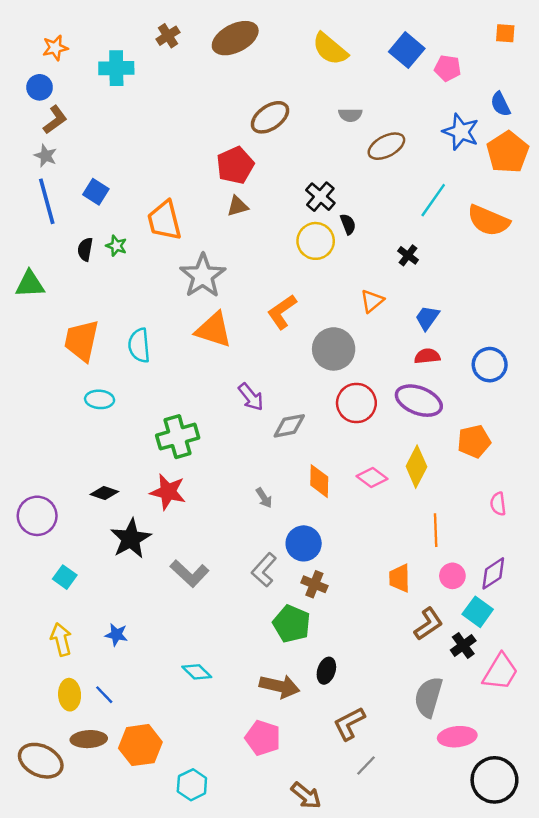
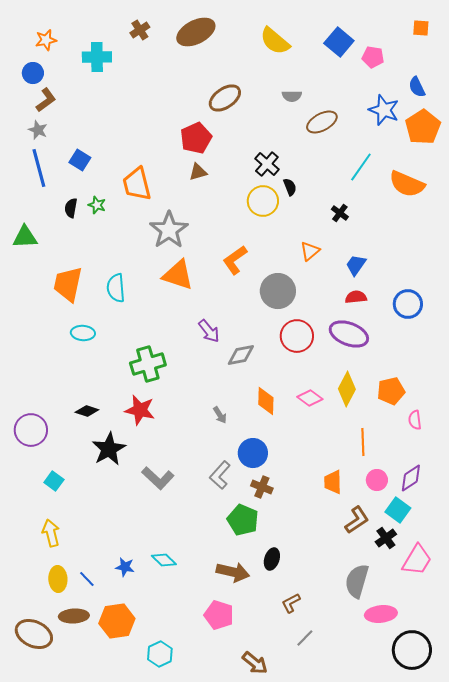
orange pentagon: (474, 441) -> (391, 391), moved
blue star: (116, 635) -> (125, 567), moved
brown L-shape: (349, 723) -> (291, 603), size x0.7

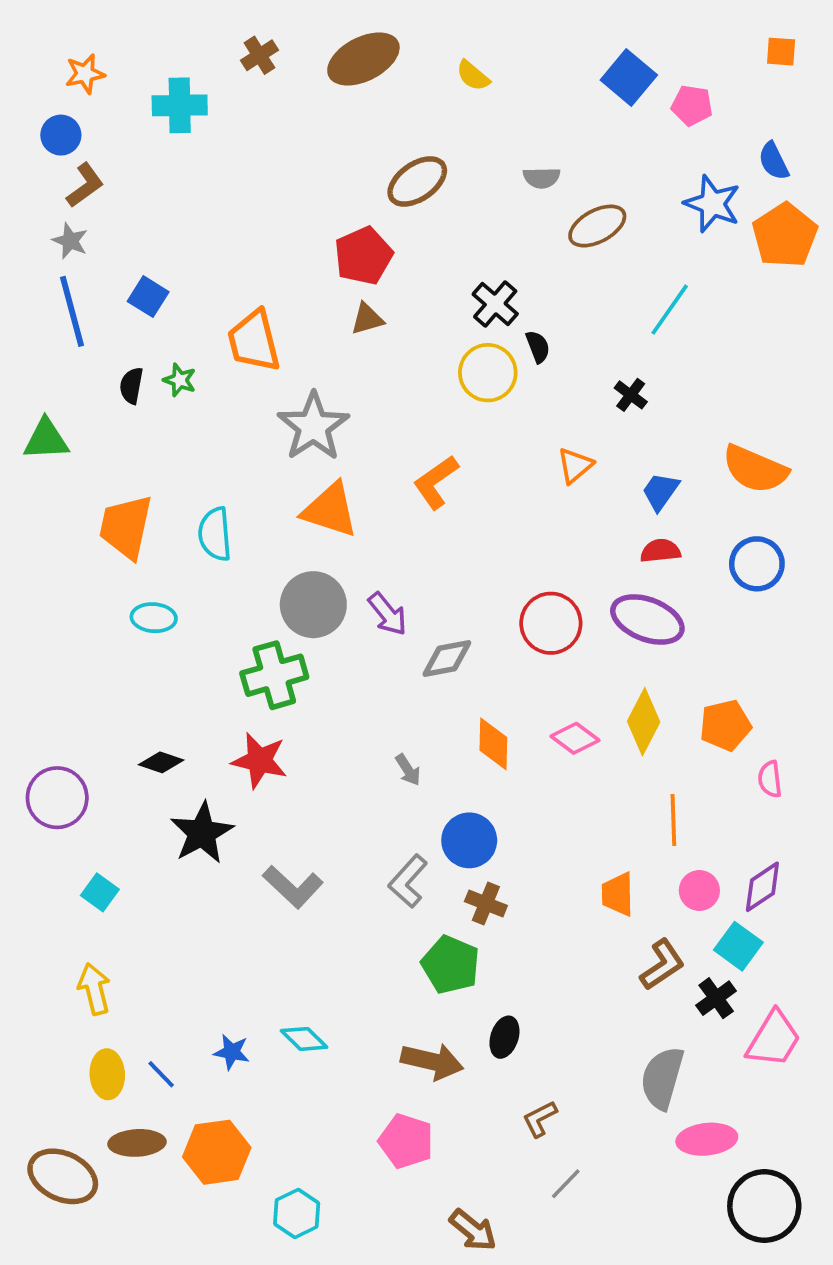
yellow semicircle: (275, 41) -> (473, 76), moved, size x0.6
orange semicircle: (407, 184) -> (755, 469), moved
gray circle: (278, 291) -> (313, 605), moved

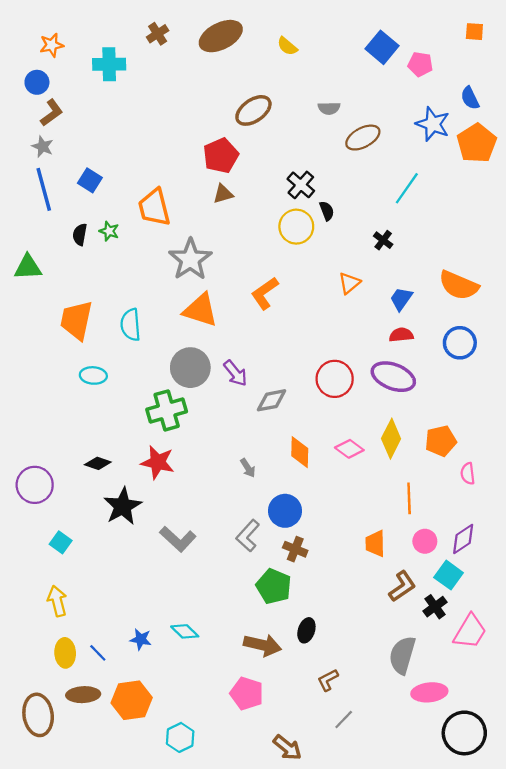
brown ellipse: (63, 1176) -> (38, 715), turned 57

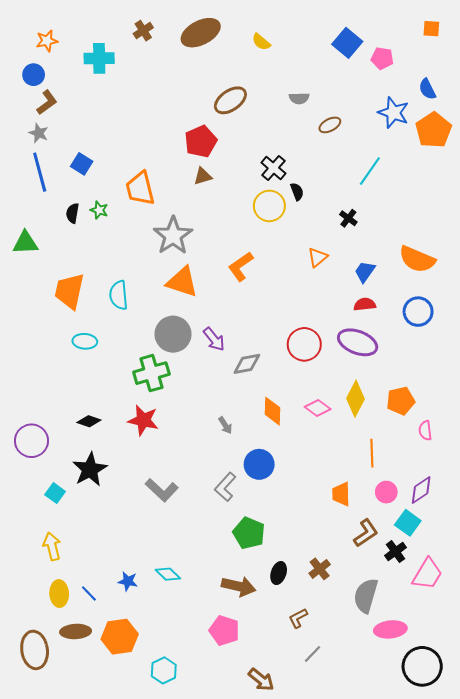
brown ellipse: (363, 138) -> (330, 125), size x0.7
black star: (123, 506) -> (90, 469), moved
brown cross: (295, 549) -> (320, 569), moved, turned 30

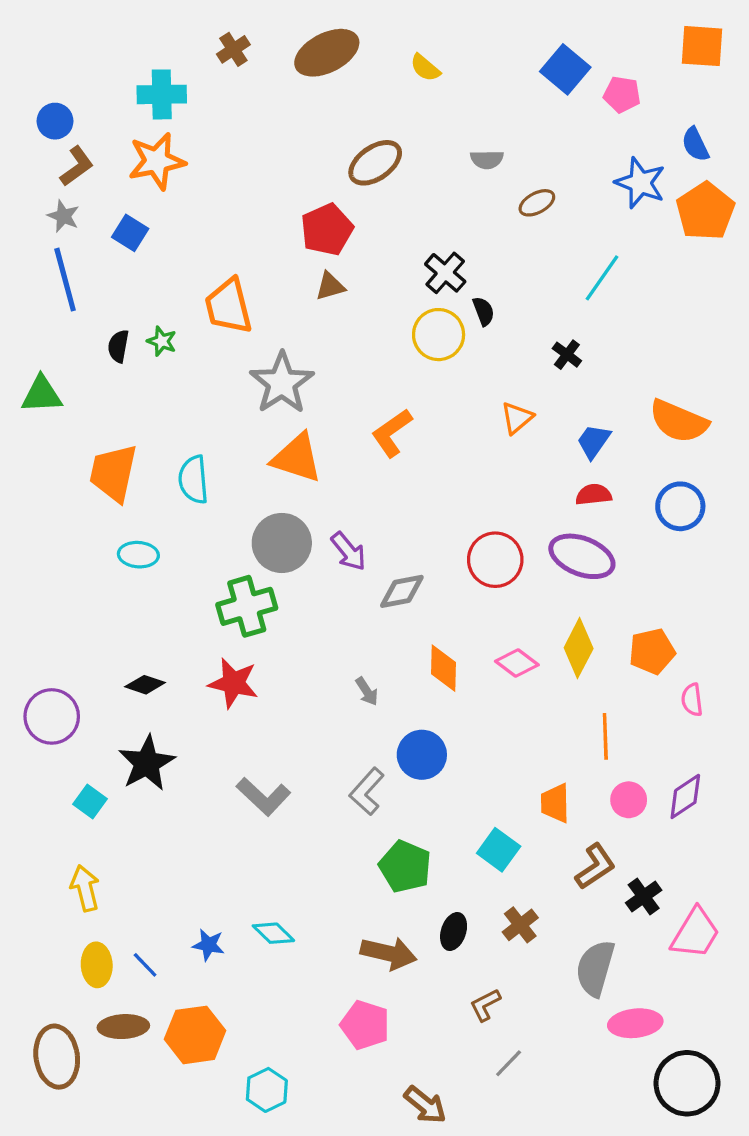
orange square: (431, 29) -> (702, 46), size x1.6
orange star: (47, 41) -> (157, 161), moved, size x1.6
blue square: (82, 164) -> (130, 233), moved
cyan square: (408, 523) -> (499, 850), moved

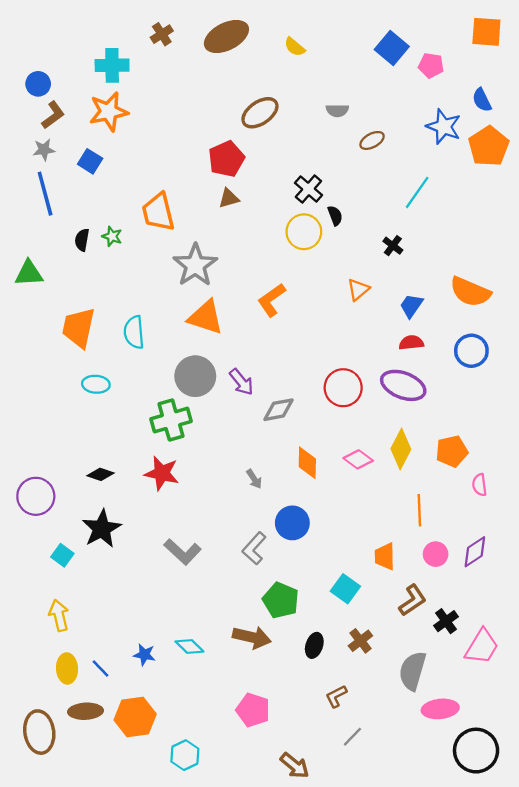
gray star: (63, 216) -> (44, 150), turned -30
brown arrow: (389, 953) -> (252, 637), moved

